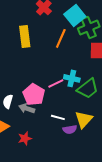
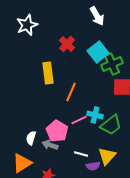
orange line: (61, 38) -> (71, 92), moved

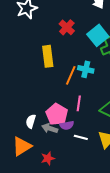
cyan cross: (95, 115) -> (86, 69), moved
pink line: (79, 120) -> (79, 103), turned -56
purple semicircle: (93, 166) -> (67, 125), moved

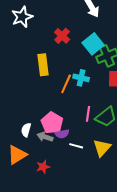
pink line: (79, 103) -> (88, 114), moved

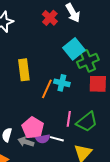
red cross: (62, 36) -> (50, 18), moved
white line: (76, 146) -> (57, 139), moved

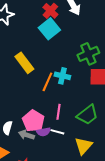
cyan square: (74, 49) -> (49, 29), moved
yellow rectangle: (24, 70) -> (24, 63), turned -30
pink line: (69, 119) -> (58, 112), moved

